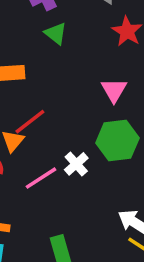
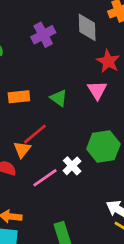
green triangle: (56, 33) -> (59, 98), moved
pink triangle: (114, 90) -> (97, 90), moved

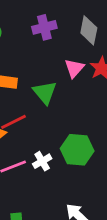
pink triangle: (97, 90) -> (74, 68), moved
green triangle: (59, 98) -> (45, 92), size x1.4

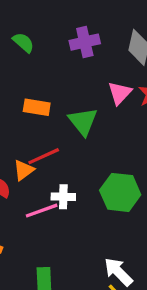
white cross: (42, 161) -> (63, 197), moved, turned 30

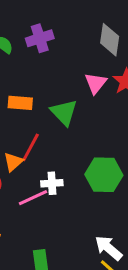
purple cross: (85, 42) -> (40, 38), moved
red line: (44, 156) -> (31, 147), turned -32

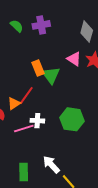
pink triangle: (96, 83) -> (74, 59), turned -42
orange rectangle: (20, 103) -> (38, 68), moved, turned 56
white arrow: (108, 248) -> (51, 165), moved

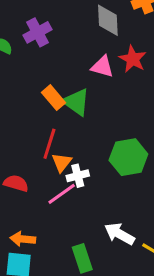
orange triangle: (14, 104) -> (62, 162), moved

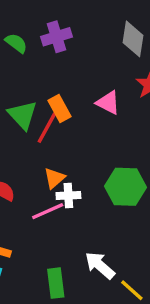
pink triangle: (102, 67) -> (108, 103), moved
green triangle: (76, 102) -> (23, 115), moved
red line: (49, 144) -> (47, 128), moved

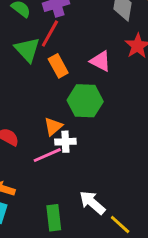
green triangle: (23, 115) -> (27, 50), moved
red line: (47, 128) -> (50, 34), moved
green hexagon: (125, 187) -> (85, 101), moved

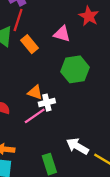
green hexagon: (85, 101) -> (75, 69), moved
orange triangle: (53, 126) -> (35, 92), turned -49

